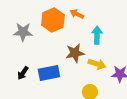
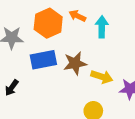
cyan arrow: (97, 35) -> (102, 27), moved
blue rectangle: (49, 73) -> (43, 60), moved

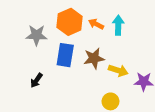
orange arrow: (77, 16) -> (96, 24), moved
blue rectangle: (43, 60) -> (65, 55), turned -70

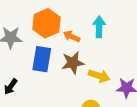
orange arrow: (96, 24) -> (72, 36), moved

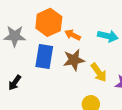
cyan arrow: (99, 27) -> (108, 36), moved, turned 102
yellow arrow: (99, 76) -> (99, 72), turned 36

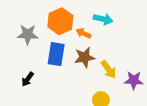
cyan arrow: (108, 36) -> (103, 19), moved

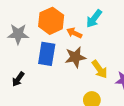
cyan arrow: (103, 19) -> (94, 19), turned 114

